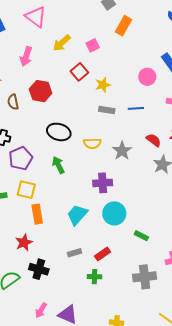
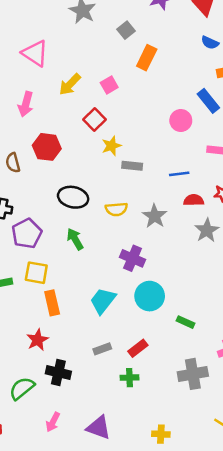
yellow star: (103, 85) -> (111, 146), moved
blue line: (136, 108) -> (179, 174), moved
red semicircle: (154, 140) -> (194, 200), turned -35
purple cross: (103, 183) -> (132, 258), turned 30
pink arrow: (41, 310) -> (53, 422), moved

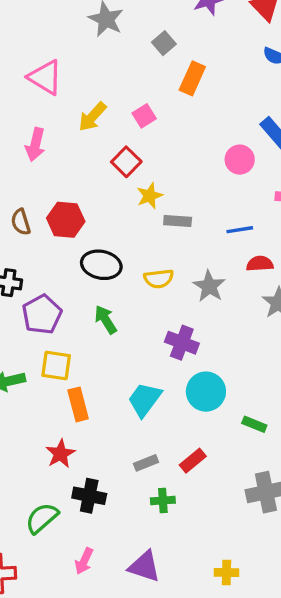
red hexagon: (47, 147) -> (66, 220), moved
green cross: (129, 378) -> (163, 500), moved

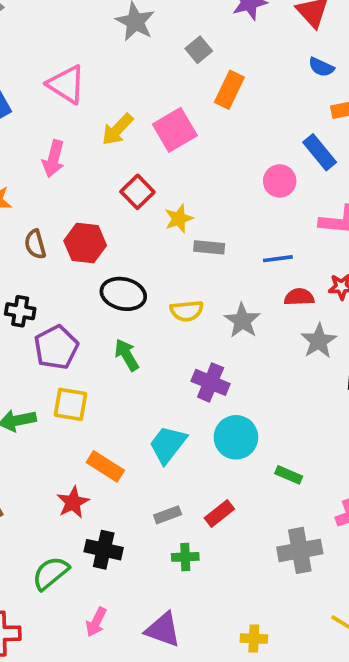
pink square: (144, 116) -> (175, 130), size x1.6
red square: (126, 162) -> (137, 192), moved
orange rectangle: (78, 404) -> (105, 466), moved, turned -44

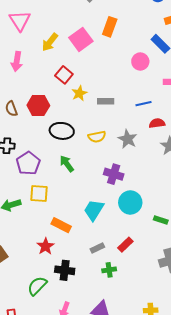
pink triangle: (66, 84) -> (20, 21), turned 30
orange rectangle: (229, 90) -> (110, 27), moved
yellow star: (179, 219) -> (79, 93), moved

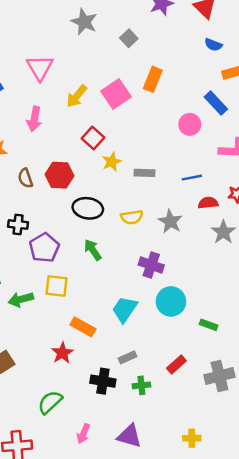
red rectangle: (125, 245) -> (176, 365), moved
black cross: (65, 270) -> (103, 381), moved

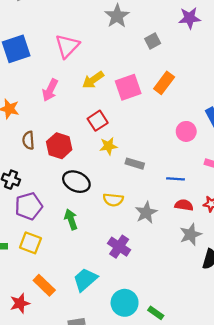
cyan circle: (171, 301) -> (125, 303), moved

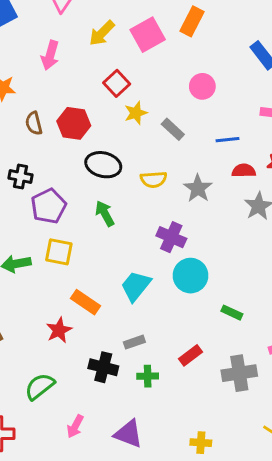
pink circle: (186, 131) -> (202, 86), moved
gray rectangle: (135, 164) -> (173, 129), turned 36
cyan circle: (125, 303) -> (191, 276), moved

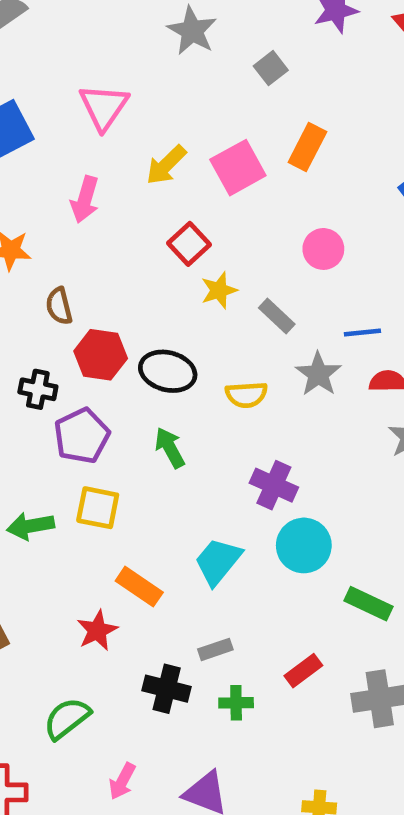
red hexagon: (74, 123) -> (101, 355), moved
gray star: (198, 188) -> (318, 374), moved
green rectangle: (232, 313) -> (368, 604), size x1.4

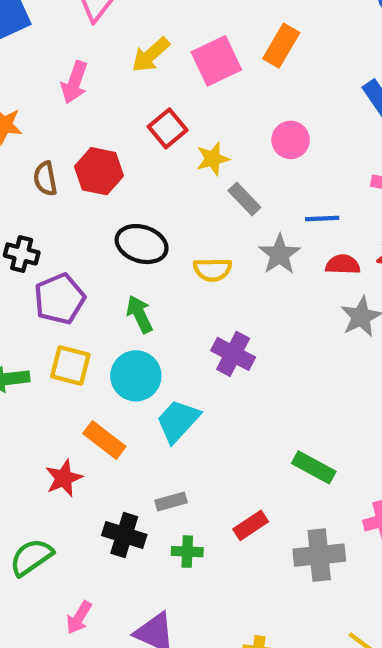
yellow star: (219, 290) -> (213, 159), moved
red hexagon: (101, 355) -> (99, 171), moved
cyan circle: (304, 545) -> (136, 376), moved

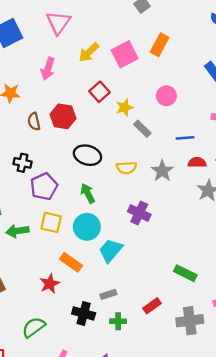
gray star: (280, 254) -> (162, 171), moved

